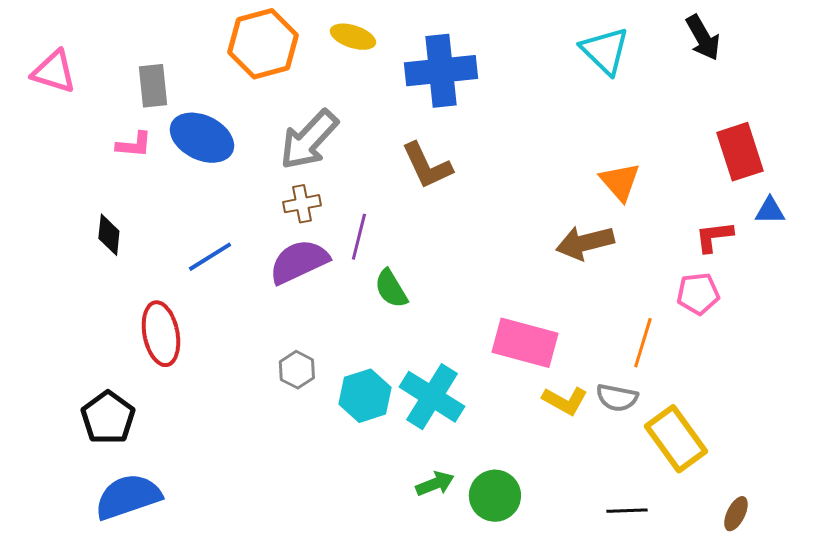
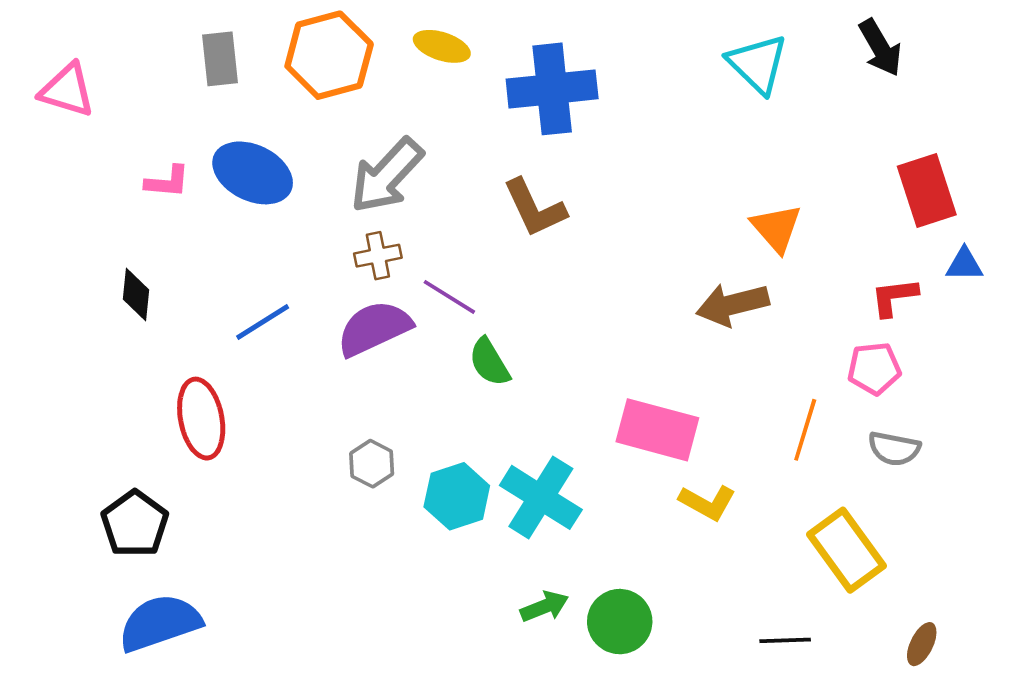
gray rectangle: (153, 86) -> (220, 59), moved
purple line: (359, 237) -> (449, 297), turned -72
gray semicircle: (617, 398) -> (894, 449), moved

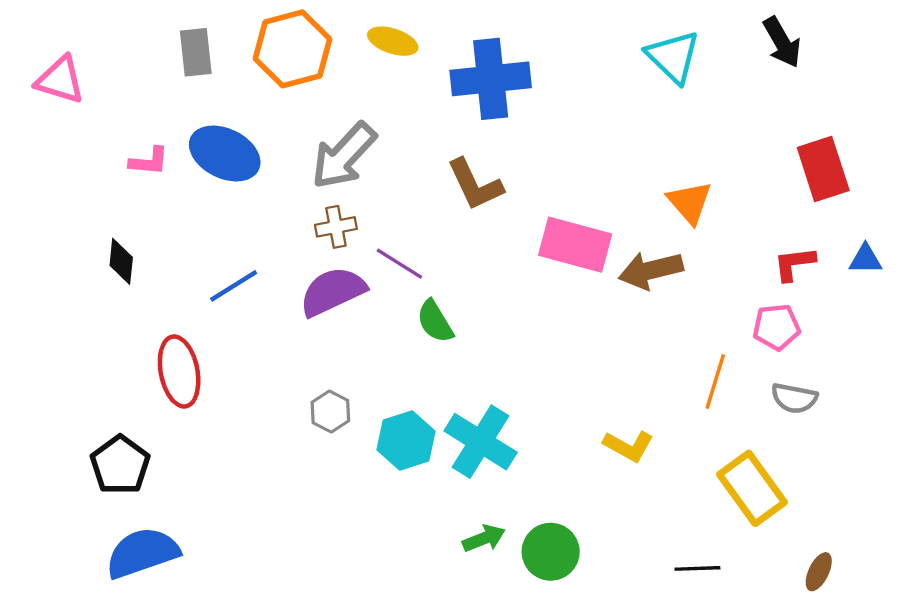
blue triangle: (964, 264) -> (865, 259), moved
pink rectangle: (657, 430) -> (575, 245), moved

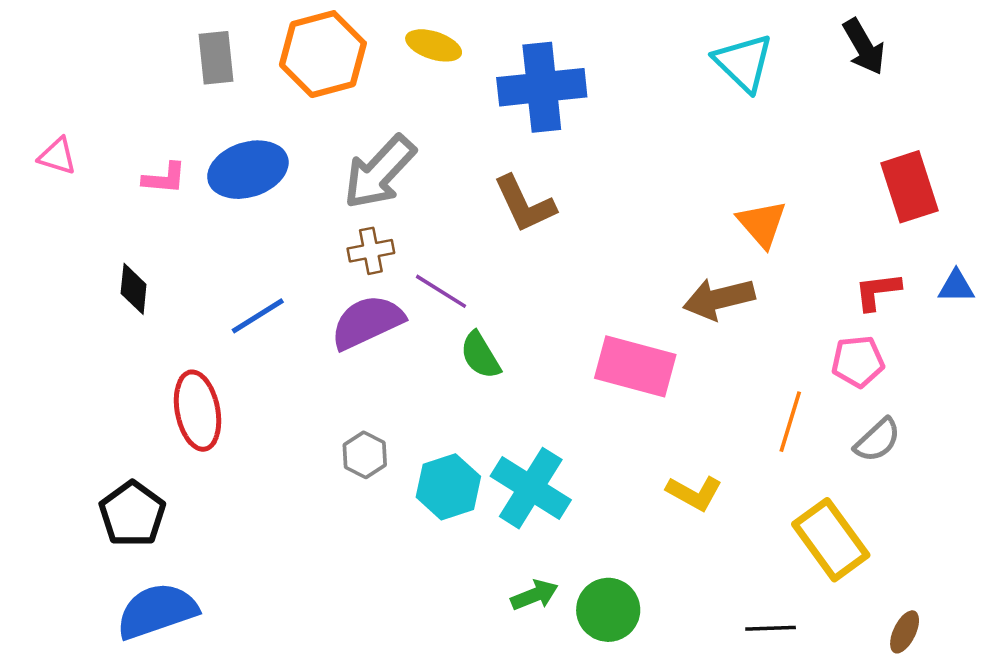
pink triangle: (60, 80) -> (57, 156), moved, size x0.7
blue ellipse: (225, 153) -> (248, 170), turned -44
pink rectangle: (575, 245) -> (635, 366), moved
gray semicircle: (794, 398) -> (877, 440), turned -54

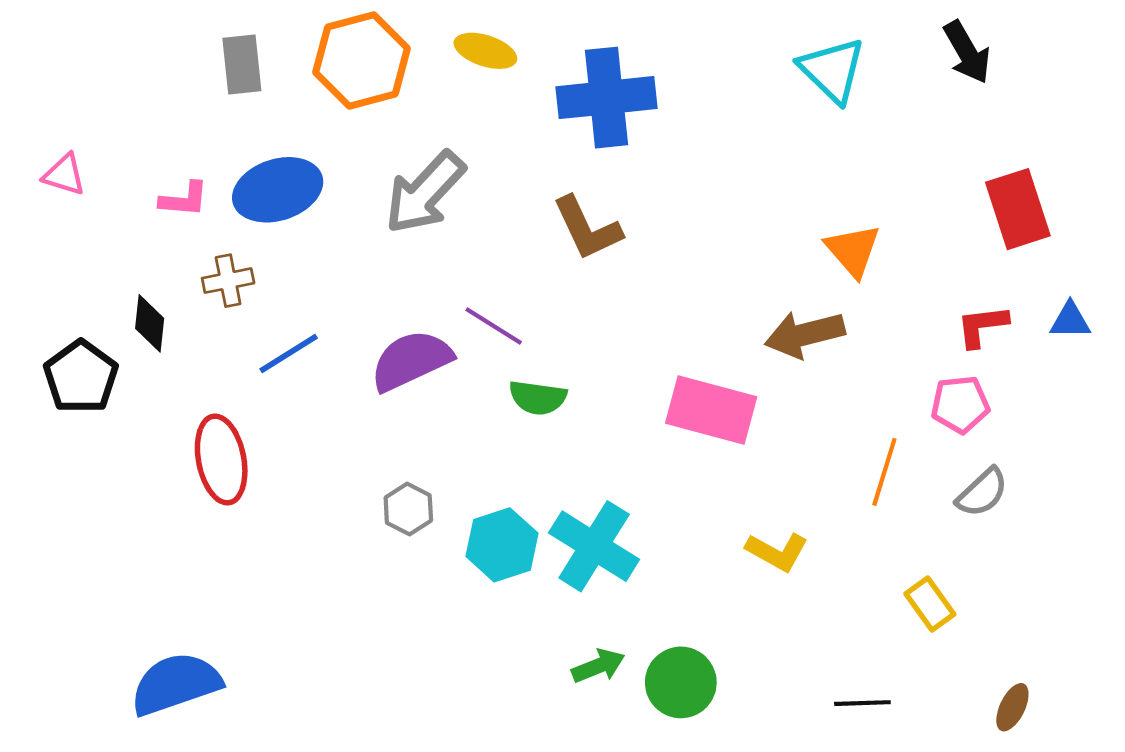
brown cross: (371, 251) -> (228, 281), moved
green semicircle: (480, 355) -> (538, 398), turned -51
black pentagon: (132, 514) -> (81, 377), moved
yellow rectangle: (831, 540) -> (930, 604), size x0.6

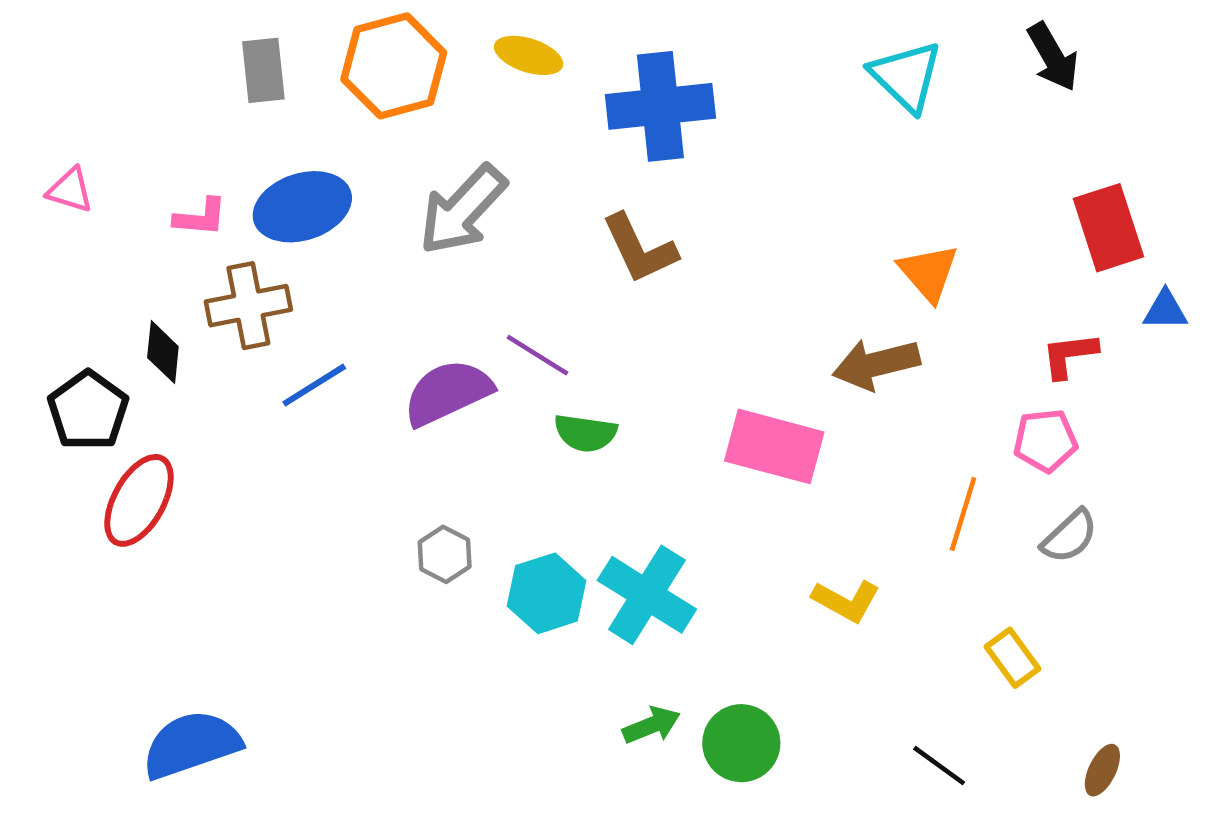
brown cross: (228, 281) -> (248, 306), size x1.5
blue triangle: (1070, 321) -> (1165, 310), moved
red ellipse: (221, 460) -> (139, 500), moved, turned 40
black line: (862, 703) -> (939, 766), turned 38

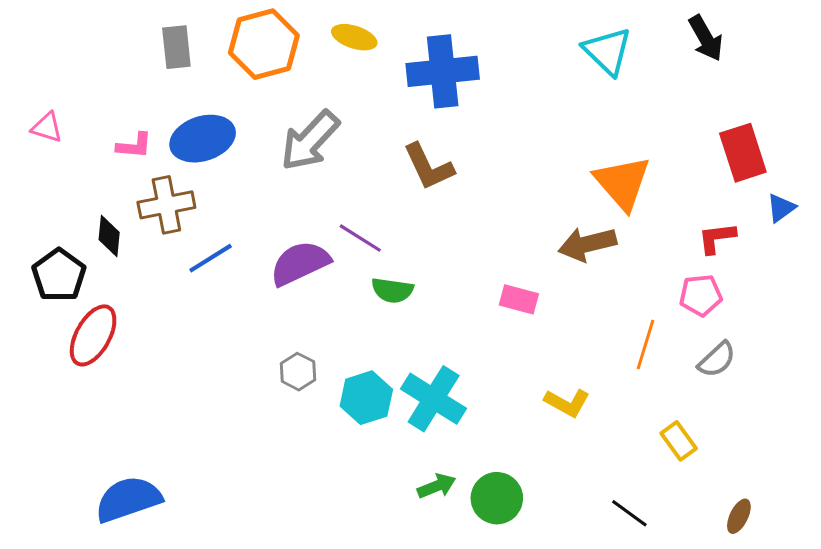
orange triangle: (929, 273) -> (622, 183), size x1.4
blue triangle: (1165, 310) -> (781, 208), turned -36
pink rectangle: (774, 446) -> (519, 299), size x0.6

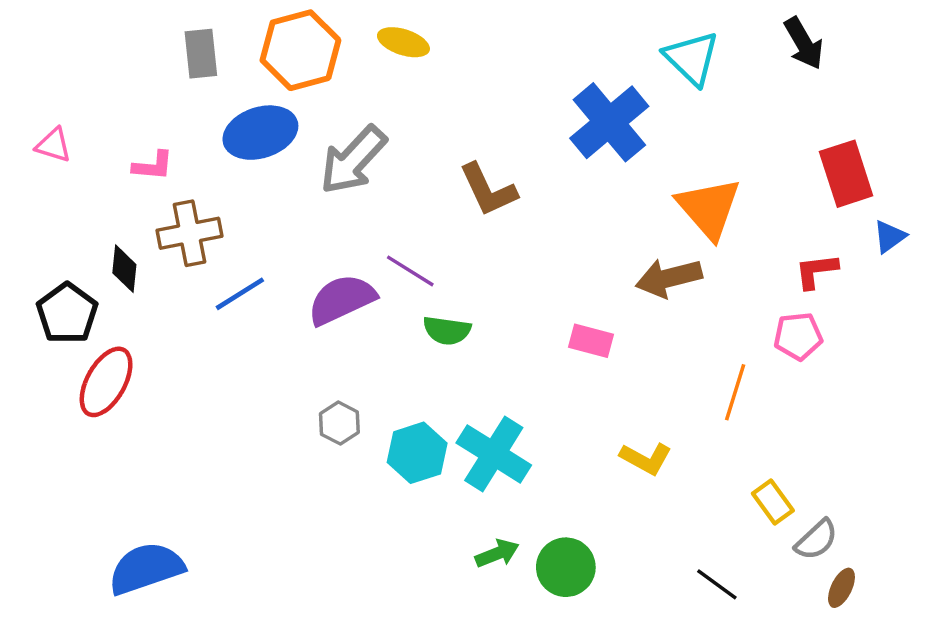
blue cross: (443, 71) -> (609, 122), moved, turned -34
blue ellipse: (203, 139) -> (260, 133), moved
gray semicircle: (717, 360) -> (816, 540), moved

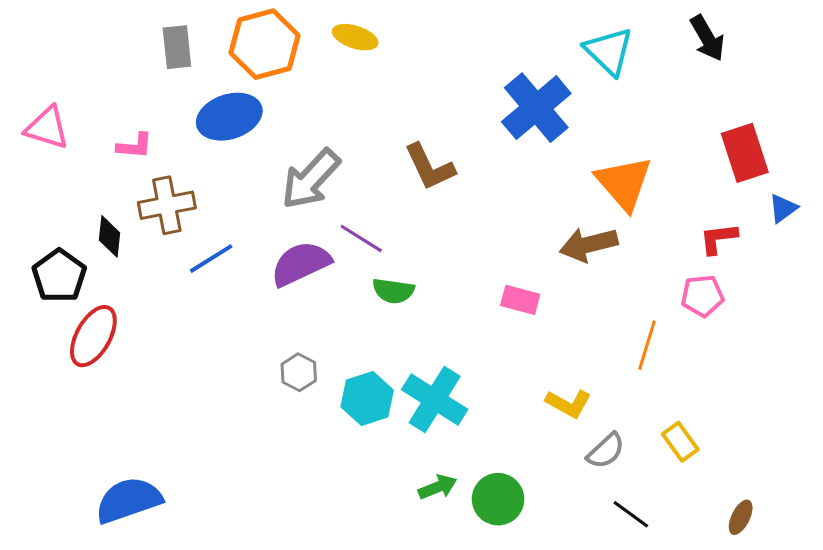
pink triangle: (53, 145) -> (47, 128), size x1.4
gray arrow: (353, 160) -> (311, 179), moved
gray semicircle: (816, 540) -> (606, 451), moved

